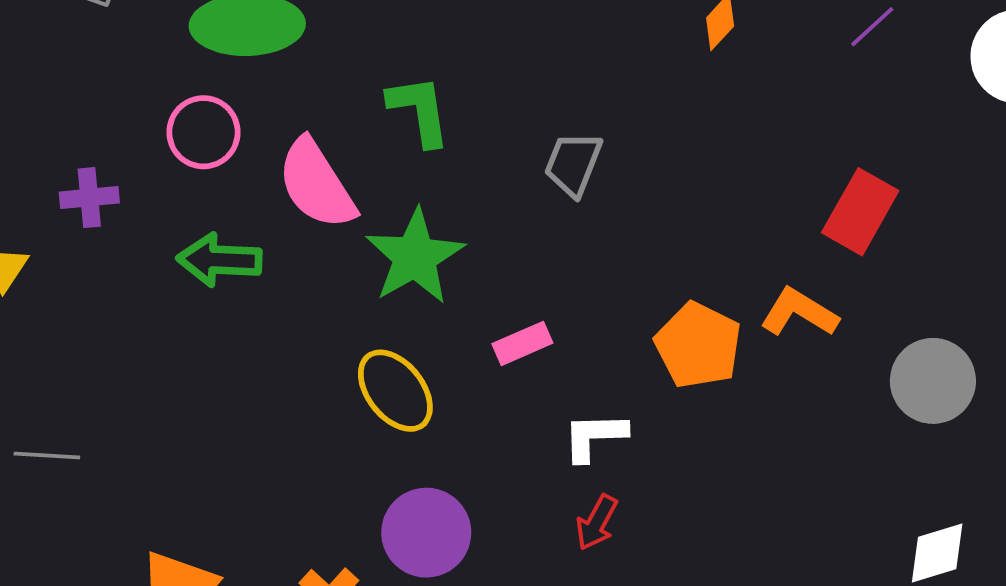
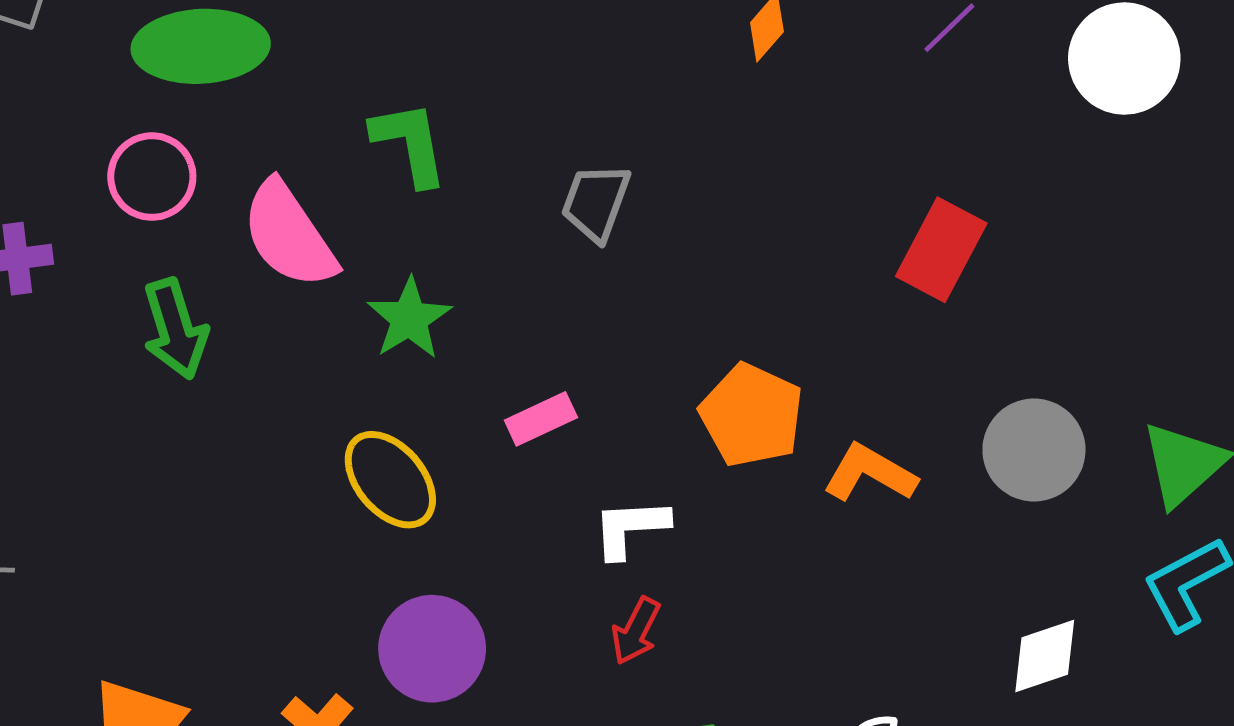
green star: (415, 257) -> (409, 319), size x0.7
green arrow: (219, 260) -> (175, 329), turned -108
orange L-shape: (799, 313) -> (870, 473), moved

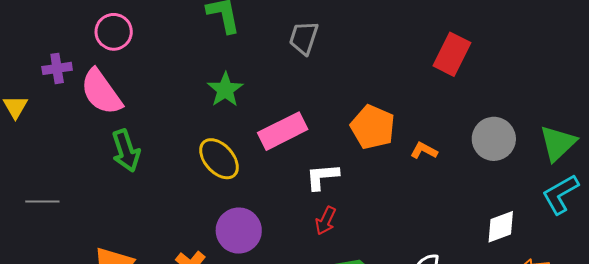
pink semicircle: (289, 235) -> (101, 92), moved
green arrow: (175, 329) -> (126, 151), moved
pink rectangle: (541, 419) -> (283, 131), size x1.6
orange L-shape: (870, 473) -> (424, 151), size x0.7

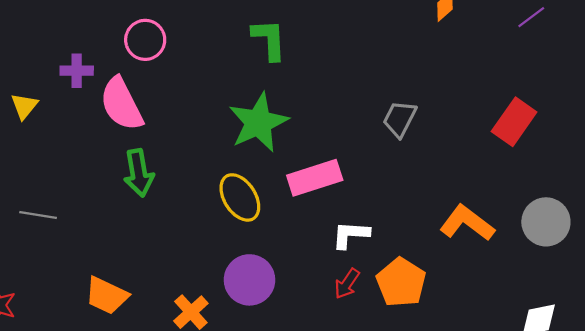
gray trapezoid: (304, 38) -> (400, 119), moved
green star: (225, 90) -> (258, 122), size x1.5
orange pentagon: (373, 127) -> (401, 282), moved
orange L-shape: (424, 151) -> (467, 223), size x1.8

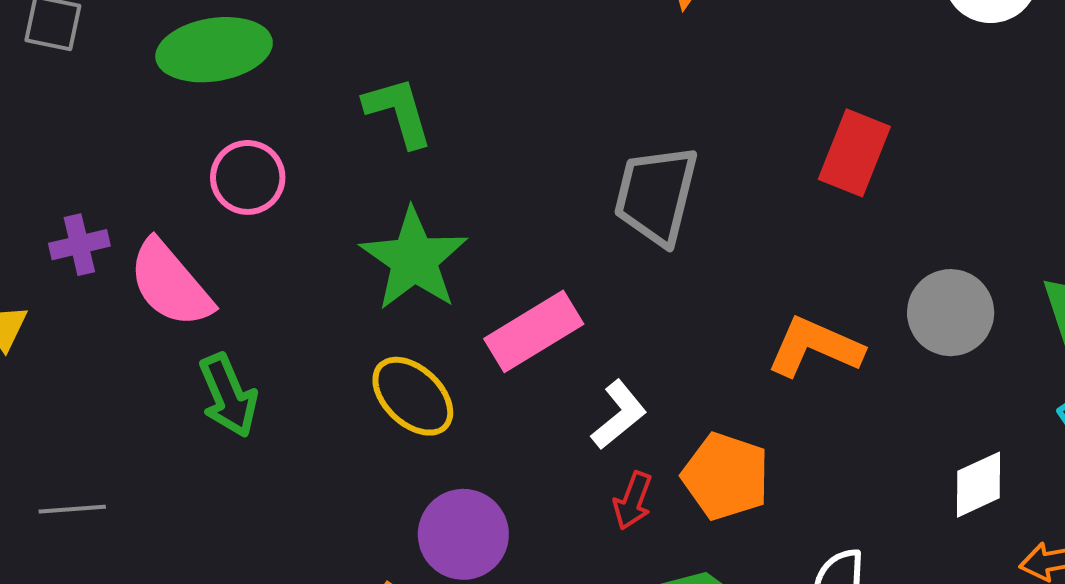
pink circle: (145, 40) -> (248, 177), moved
gray trapezoid: (400, 119) -> (656, 195), size x1.5
white L-shape: (351, 235) -> (619, 415), turned 150

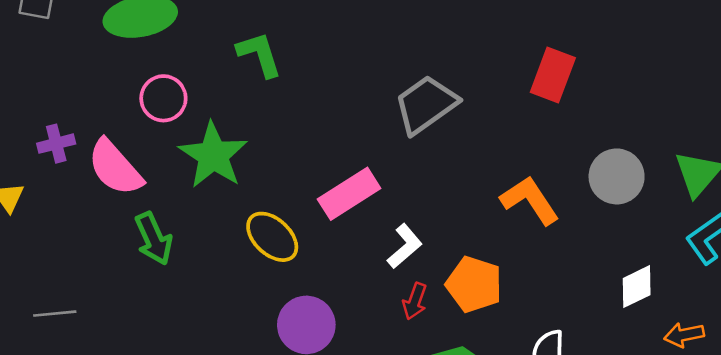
gray trapezoid: (656, 195) -> (426, 105), turned 42
green star: (414, 259) -> (213, 155), moved
orange L-shape: (815, 347) -> (530, 200), turned 34

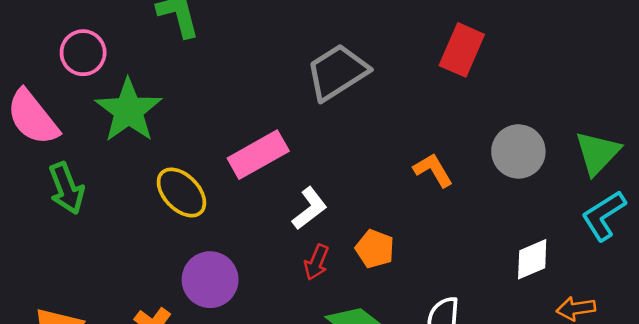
orange L-shape: (530, 200) -> (433, 170), size x0.7
orange pentagon: (474, 284) -> (375, 249), size x0.7

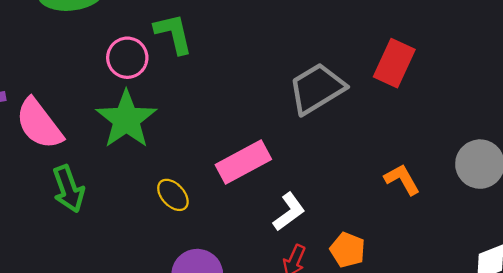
red rectangle: (462, 50) -> (394, 63), moved
pink circle: (83, 53) -> (127, 58), moved
yellow ellipse: (181, 192) -> (173, 195), size x0.7

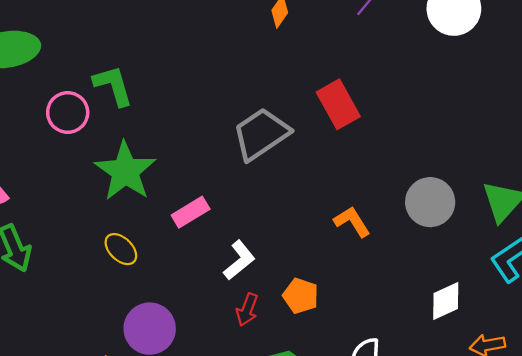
red rectangle: (394, 63) -> (338, 104), turned -51
green star: (126, 119) -> (125, 171), moved
pink rectangle: (243, 162) -> (191, 212), size x0.7

